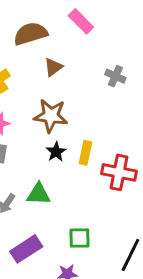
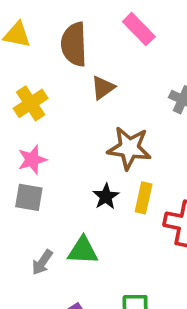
brown semicircle: (31, 34) -> (74, 44), turned -76
brown star: (51, 116) -> (129, 148), moved

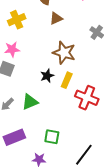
green triangle: (83, 250) -> (30, 102), turned -36

